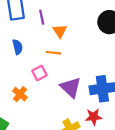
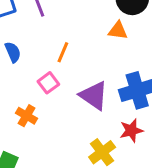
orange triangle: (60, 31) -> (118, 31), moved, turned -40
orange line: (53, 53) -> (63, 52), turned -64

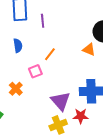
purple triangle: (94, 96) -> (61, 101), moved

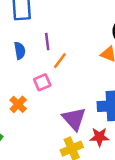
purple line: (43, 21) -> (47, 42), moved

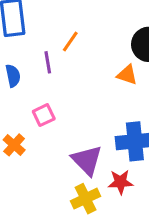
orange line: (60, 61) -> (70, 42), moved

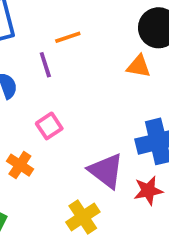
orange line: (70, 42) -> (68, 37), turned 45
yellow cross: (85, 199) -> (83, 217), moved

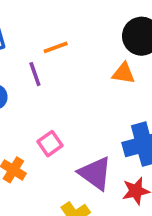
pink square: (49, 126) -> (50, 144), moved

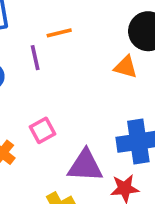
purple triangle: (95, 173) -> (85, 166), turned -39

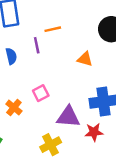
orange triangle: (126, 67) -> (85, 59), moved

